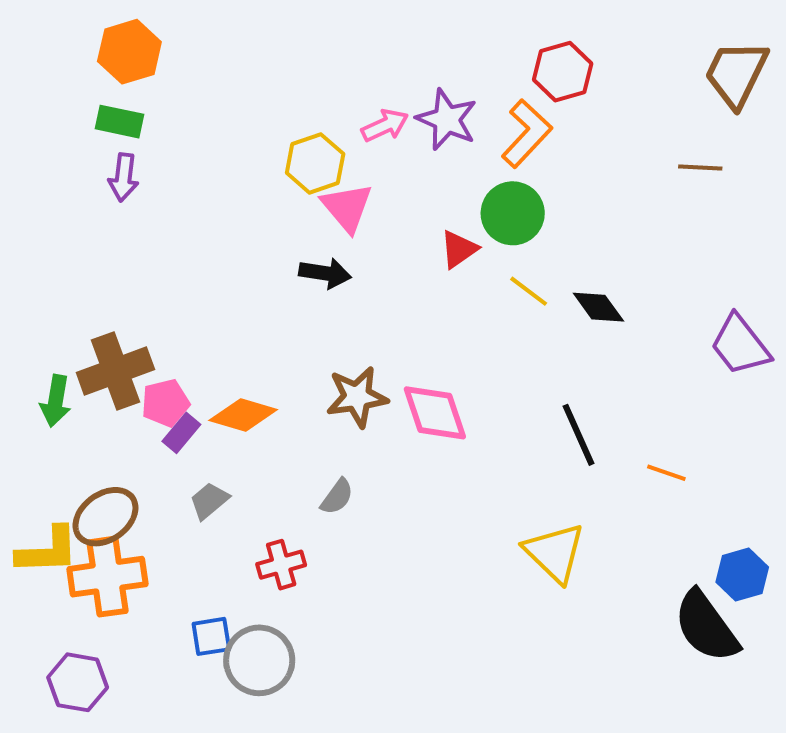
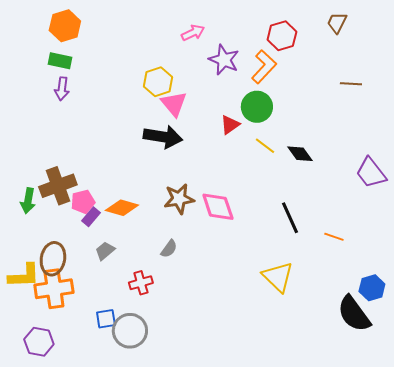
brown trapezoid: (736, 74) -> (337, 23), moved, size x0.6
pink arrow: (385, 125) -> (193, 33), moved
black arrow: (325, 273) -> (163, 137), size x1.5
brown ellipse: (105, 517) -> (53, 259), turned -44

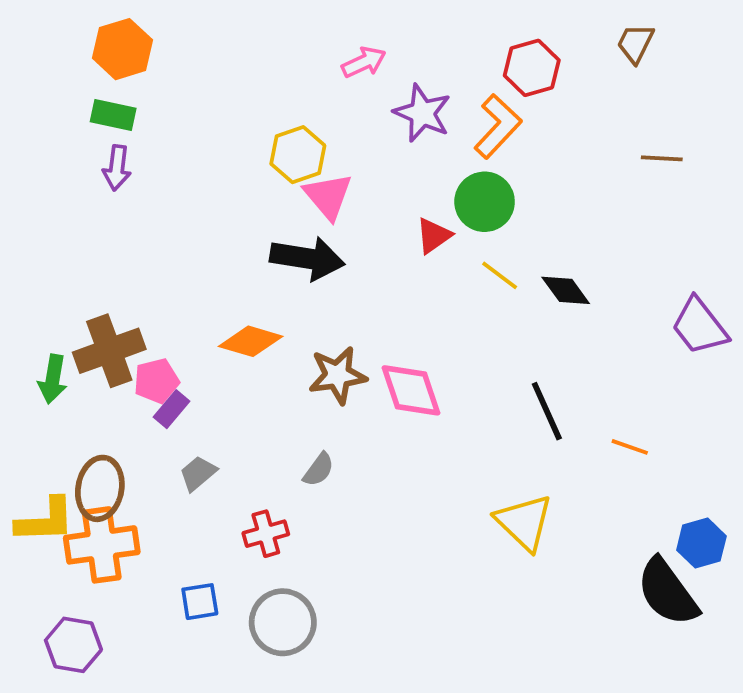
orange diamond: (122, 208) -> (251, 341), moved
gray circle: (130, 331) -> (283, 622), moved

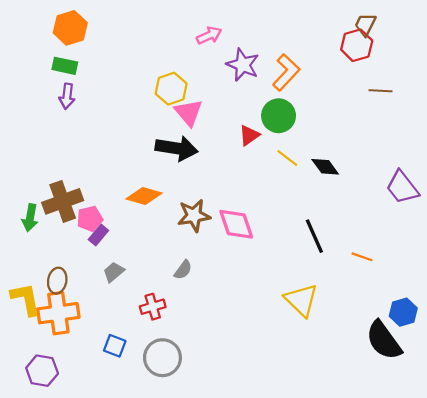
red hexagon: (532, 68) -> (357, 45), moved
brown ellipse: (100, 488) -> (57, 281), size x0.7
yellow L-shape: (45, 520) -> (26, 299), turned -99
blue square: (200, 602) -> (115, 346), turned 30

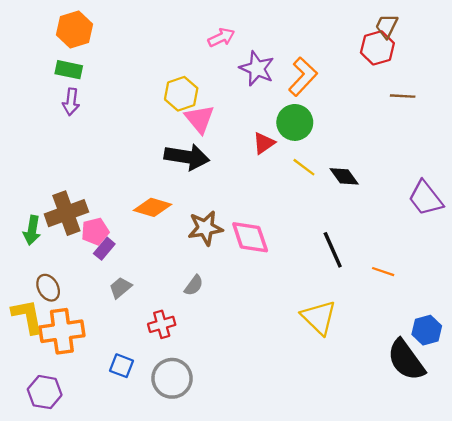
brown ellipse: (57, 281) -> (48, 288), moved, turned -40

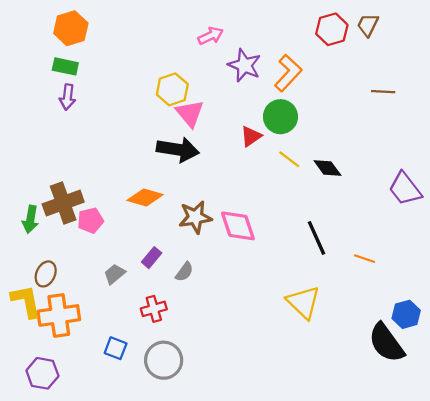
red hexagon: (377, 48) -> (332, 29), moved
purple rectangle: (104, 249) -> (152, 258), moved
brown ellipse: (48, 288) -> (46, 274), turned 55

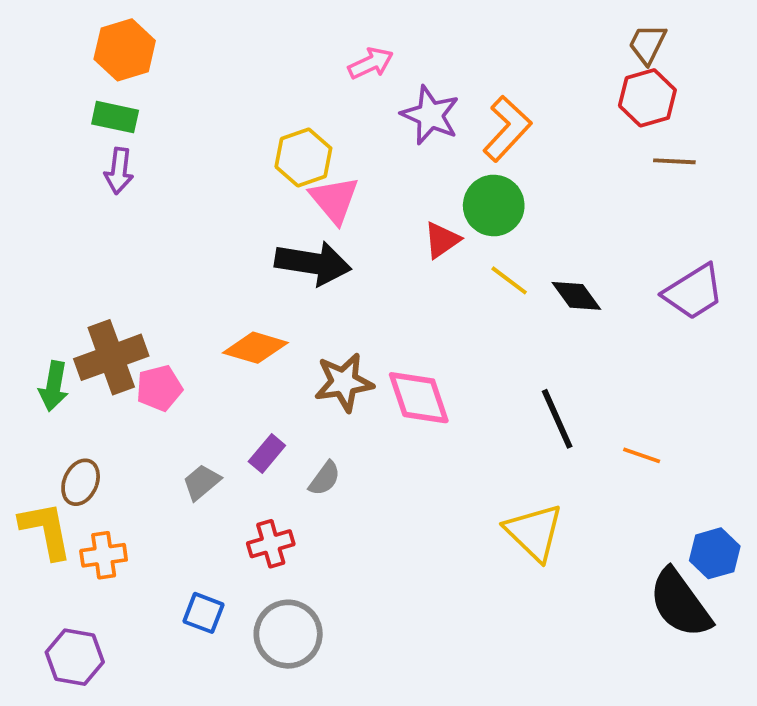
red hexagon: (332, 29) -> (647, 98), moved
purple trapezoid: (405, 189) -> (694, 292), moved, turned -84
orange cross: (59, 315) -> (104, 555), size x0.6

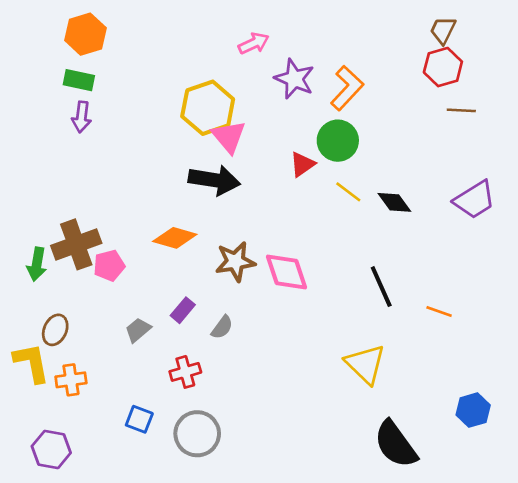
yellow hexagon: (303, 157) -> (208, 108), size x1.4
blue hexagon: (715, 553) -> (473, 410), moved
black semicircle: (680, 603) -> (396, 444), moved

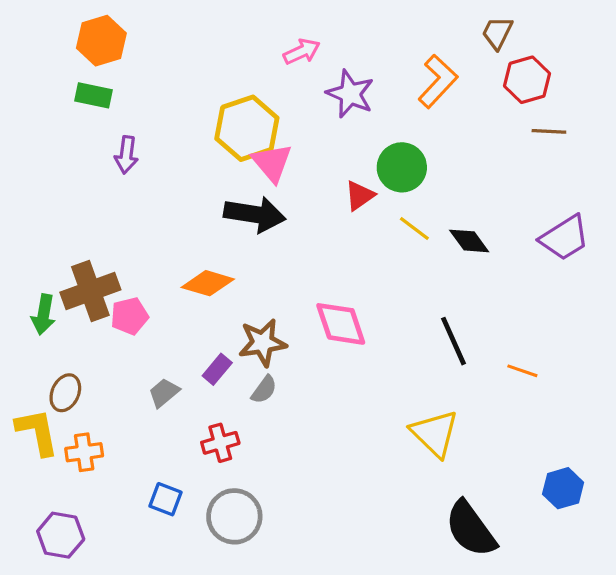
brown trapezoid: (443, 30) -> (497, 33), moved
orange L-shape: (347, 88) -> (438, 81), moved
purple arrow: (81, 117) -> (126, 155), moved
brown star: (235, 262) -> (263, 343), moved

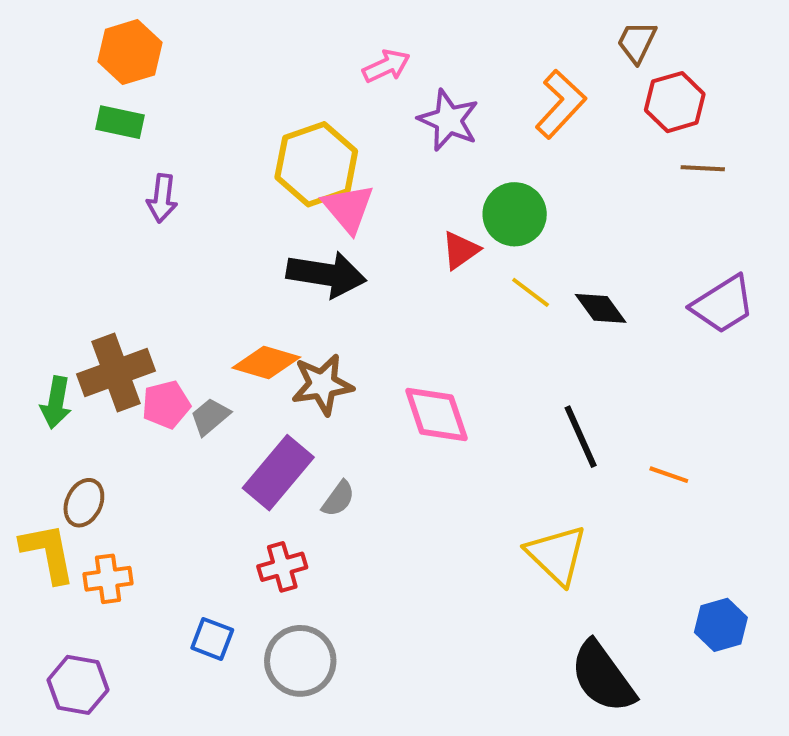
brown star: (263, 343) -> (322, 385), moved
purple rectangle: (217, 369) -> (278, 473), size x1.8
gray trapezoid: (164, 393) -> (210, 417), moved

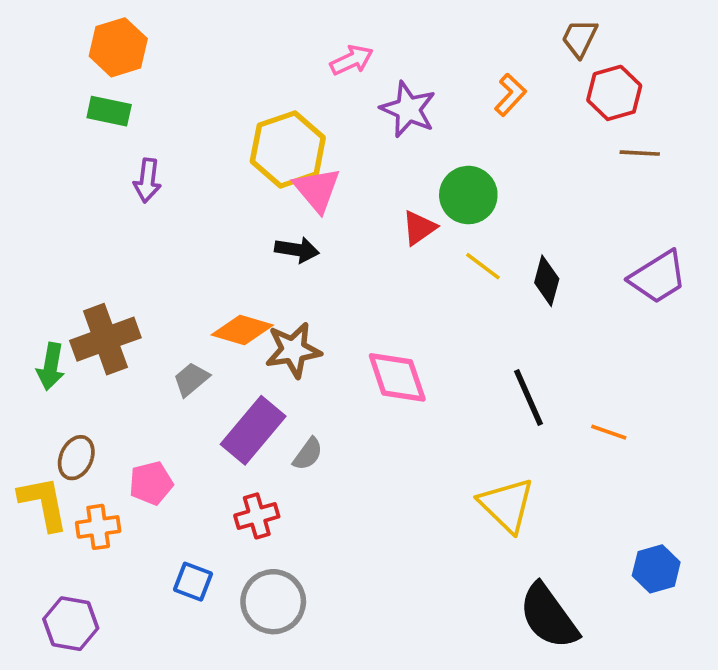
orange L-shape: (561, 104) -> (510, 95), size x0.7
black arrow: (326, 274) -> (297, 250), size x0.6
black diamond: (601, 308) -> (547, 281), turned 51
pink pentagon: (166, 405) -> (151, 483), moved

